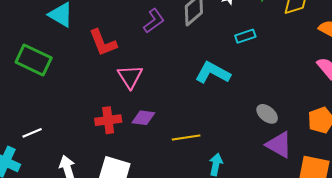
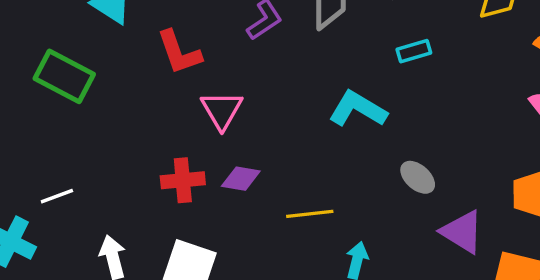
gray ellipse: (267, 114) -> (418, 177), moved

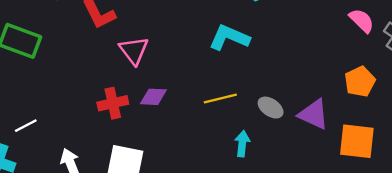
gray ellipse: (418, 177) -> (271, 108), moved
yellow line: (310, 214) -> (220, 99), moved

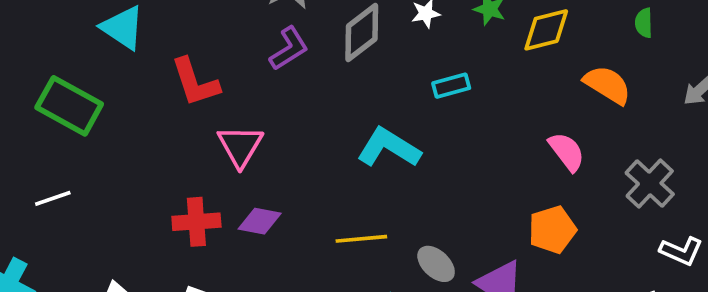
pink semicircle: (362, 21) -> (567, 152), moved
orange pentagon: (360, 82) -> (552, 230), moved
white line: (26, 126) -> (53, 198), moved

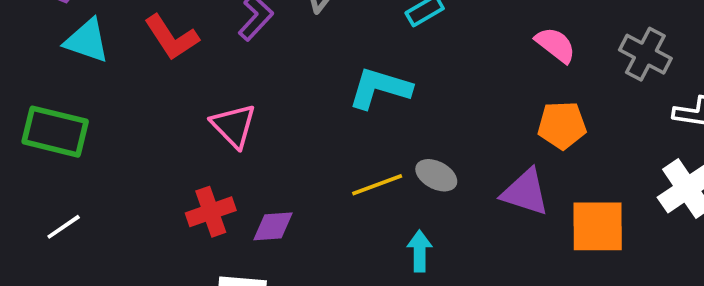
red L-shape: (195, 82) -> (171, 37), moved
purple diamond: (260, 221) -> (273, 226), moved
orange pentagon: (552, 230) -> (562, 125), turned 30
gray ellipse: (436, 264) -> (436, 175), moved

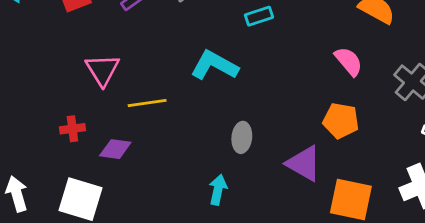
gray ellipse: (436, 175) -> (242, 137), turned 56
yellow line: (377, 185) -> (147, 103), moved
red cross: (211, 212) -> (72, 129), size x0.7

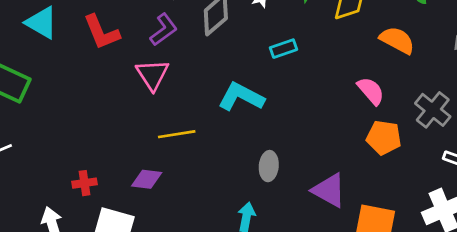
pink triangle: (102, 70) -> (152, 75), moved
orange pentagon: (341, 121) -> (384, 138), moved
red cross: (72, 129) -> (84, 183), moved

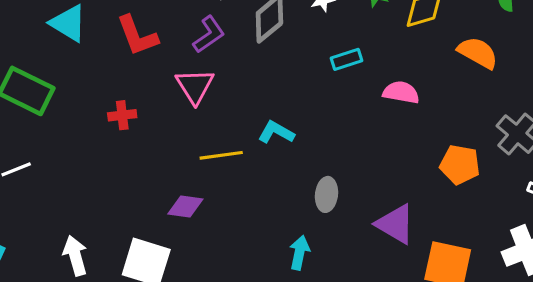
pink semicircle: (371, 91) -> (401, 92), moved, turned -40
cyan L-shape: (241, 97) -> (276, 132), moved, size x0.7
red cross: (84, 183) -> (122, 115), moved

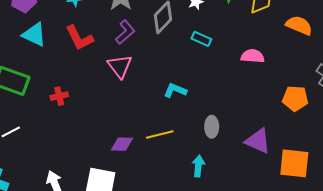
cyan rectangle: (347, 59) -> (201, 39), moved, turned 48
red cross: (122, 115) -> (59, 96), moved
yellow line: (221, 155) -> (160, 135), moved

